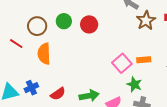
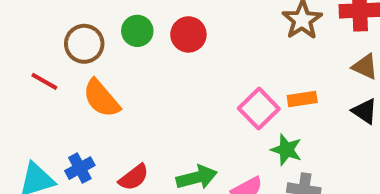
orange semicircle: (44, 54) -> (101, 98), turned -35

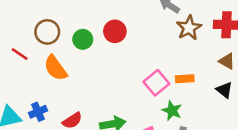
green circle: (137, 31) -> (83, 39), moved

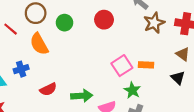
red circle: (115, 31) -> (104, 20), moved
blue cross: (38, 112) -> (21, 69), moved

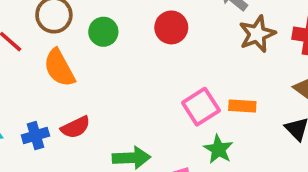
blue cross: (21, 69) -> (35, 136), moved
red semicircle: (48, 89) -> (76, 127), moved

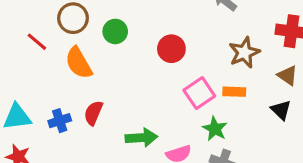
red circle: (171, 27) -> (171, 49), moved
brown star: (257, 34) -> (244, 53), moved
red semicircle: (76, 127) -> (93, 113), turned 140

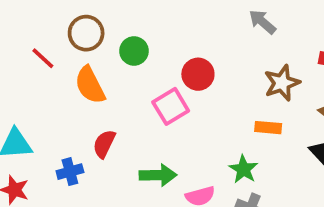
pink square: (199, 93) -> (171, 106), moved
blue cross: (60, 121) -> (70, 172), moved

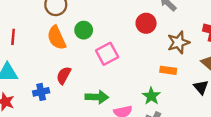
green circle: (134, 51) -> (84, 30), moved
red line: (43, 58) -> (13, 37), moved, turned 49
red circle: (198, 74) -> (146, 23), moved

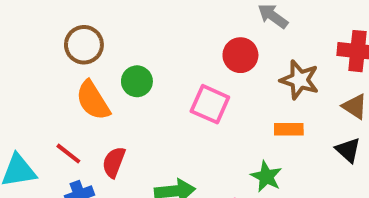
red line: (13, 37) -> (68, 154), moved, turned -49
brown star: (178, 42) -> (300, 80), turned -30
pink square: (107, 54) -> (210, 104), moved, turned -30

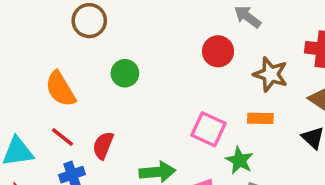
brown circle: (84, 45) -> (89, 21), moved
orange semicircle: (93, 100) -> (60, 89), moved
pink square: (210, 104) -> (208, 129), moved

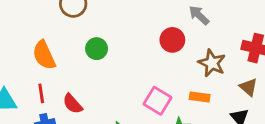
red line: (63, 137) -> (41, 93), turned 36
red semicircle: (103, 145) -> (73, 104), turned -70

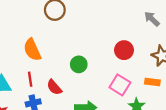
red circle: (172, 40) -> (124, 50), moved
green circle: (97, 49) -> (79, 64), moved

